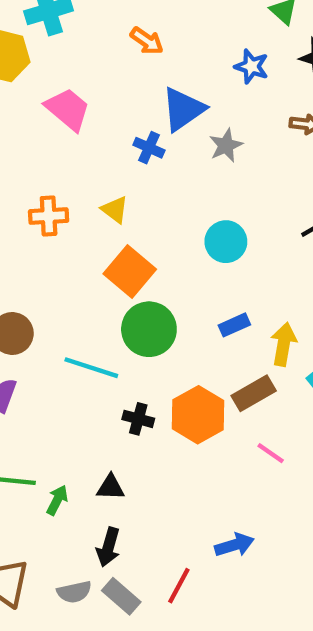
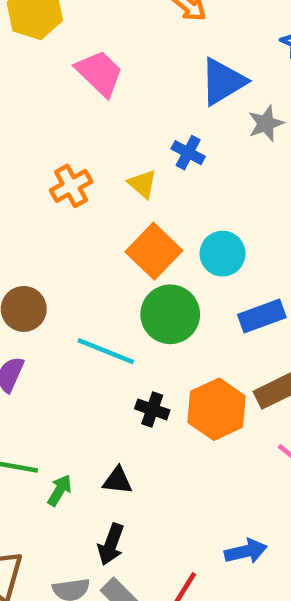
blue cross: (149, 148) -> (188, 153), moved
orange cross: (49, 216) -> (71, 186), turned -30
cyan circle: (226, 242) -> (223, 254), moved
blue rectangle: (234, 325) -> (262, 316), size x1.4

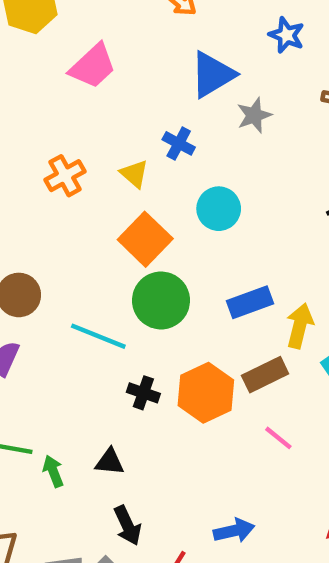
pink trapezoid: (99, 73) -> (93, 66), turned 93
cyan circle: (223, 254) -> (219, 209), moved
green arrow: (60, 490) -> (53, 471), turned -52
black arrow: (111, 544) -> (127, 525), moved, turned -45

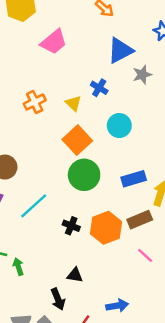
cyan line: (98, 336) -> (34, 206), moved, turned -68
black triangle: (110, 462) -> (75, 275), moved

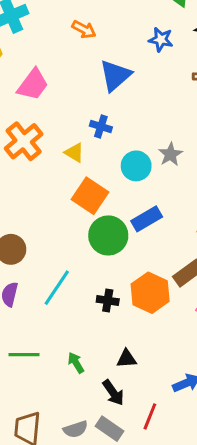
gray star: (142, 75) -> (170, 154), moved
orange cross: (35, 102) -> (24, 141), moved, size x1.4
blue rectangle: (134, 179) -> (147, 219), moved
green arrow: (18, 266) -> (76, 363), moved

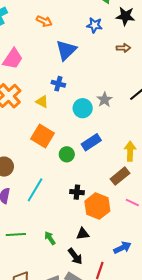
orange square: (90, 196) -> (43, 136), moved
green circle: (108, 235) -> (67, 154), size x0.6
orange hexagon: (150, 293) -> (97, 206), moved
black cross: (108, 300) -> (77, 192), moved

